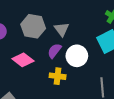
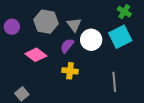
white circle: (77, 56) -> (91, 40), moved

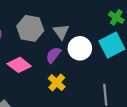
yellow cross: (70, 71) -> (57, 83), turned 35

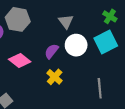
gray hexagon: (30, 28) -> (18, 19), moved
gray triangle: (61, 32) -> (66, 22), moved

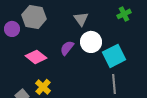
green cross: (110, 16) -> (124, 14), turned 32
cyan square: (106, 42) -> (114, 56), moved
yellow cross: (55, 77) -> (43, 87), moved

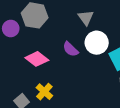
purple semicircle: (67, 48) -> (71, 49), turned -84

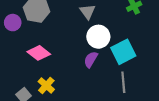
purple semicircle: (71, 49) -> (91, 59), moved, turned 77

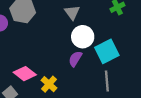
pink diamond: (39, 53) -> (25, 74), moved
yellow cross: (46, 85) -> (49, 84), moved

